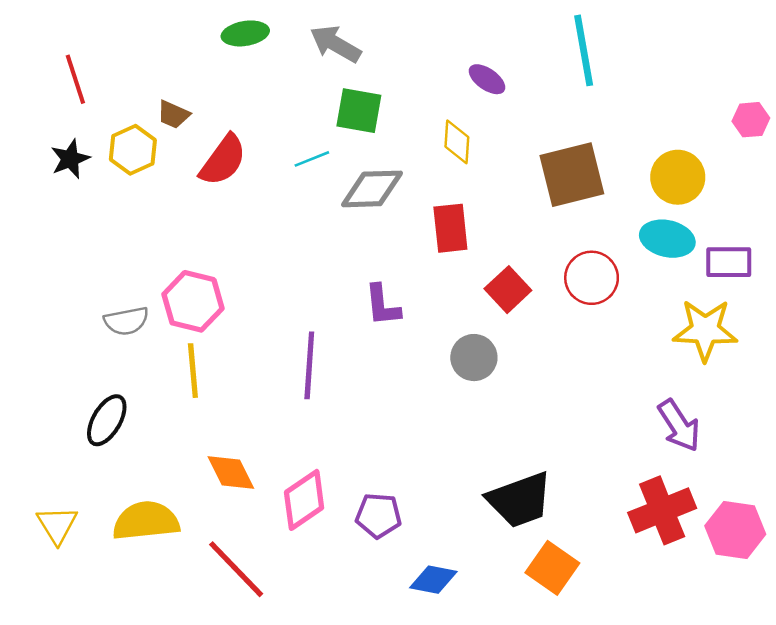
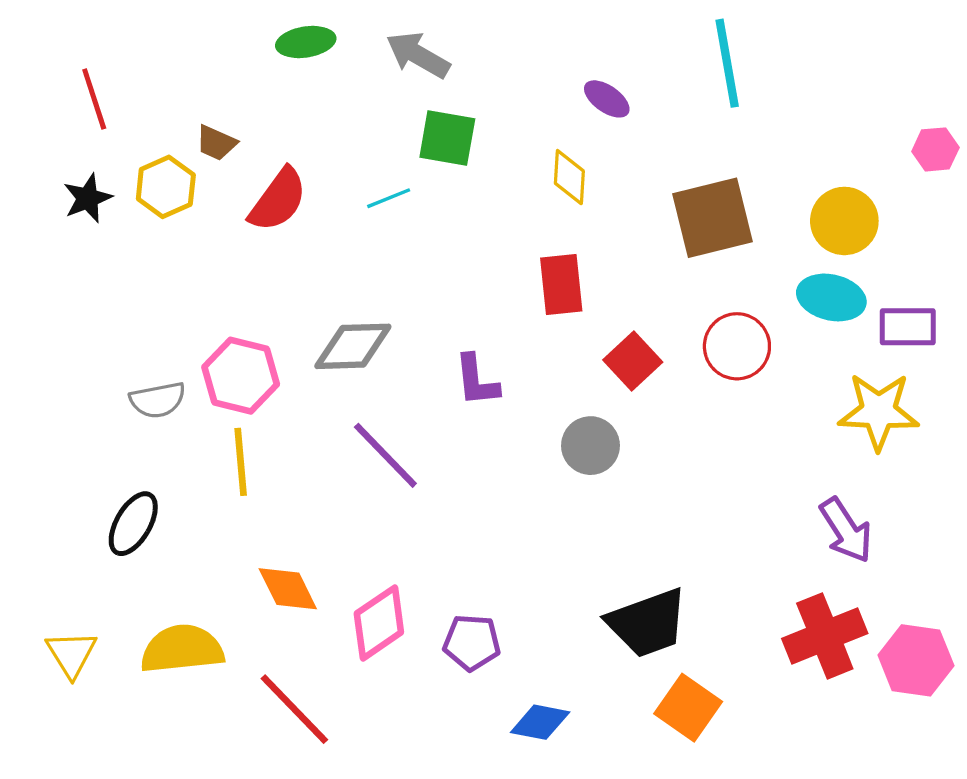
gray diamond: (372, 189) -> (353, 346), moved
purple line: (309, 365) -> (385, 455), turned -48

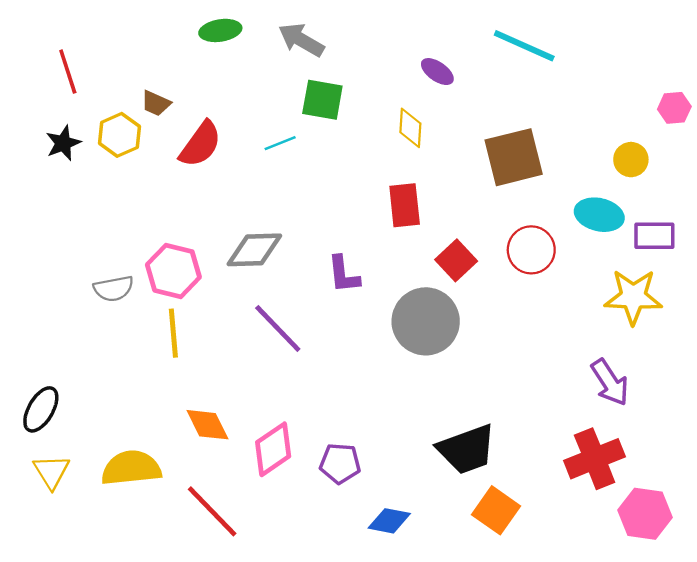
cyan line: (727, 63) -> (524, 46), turned -56
yellow circle: (844, 221) -> (631, 160), moved, size x0.7
gray circle: (590, 446) -> (426, 321), size x1.6
black ellipse: (133, 524) -> (41, 409), moved
pink hexagon: (916, 660) -> (645, 514), moved

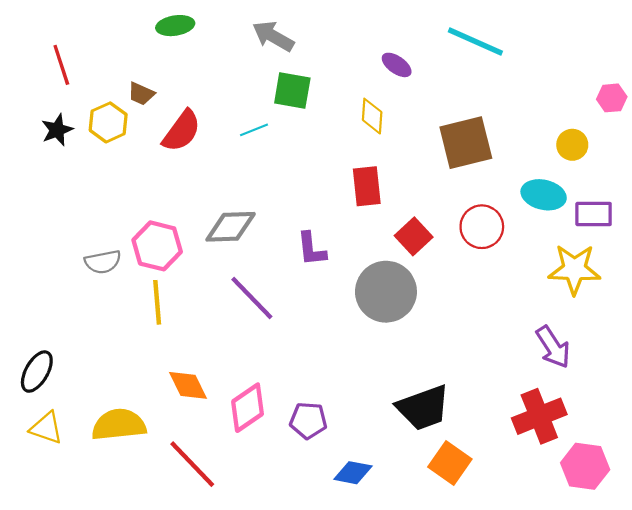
green ellipse: (220, 30) -> (175, 26), moved
yellow triangle: (51, 472) -> (46, 428), turned -39

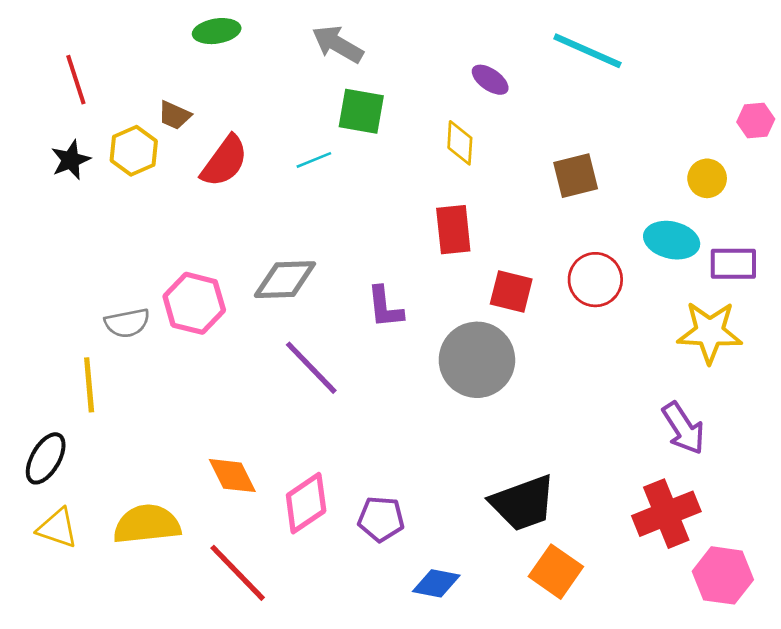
brown square: (466, 143) -> (576, 176), size x0.7
red square: (414, 236) -> (511, 291), turned -33
yellow line: (157, 302) -> (89, 385), moved

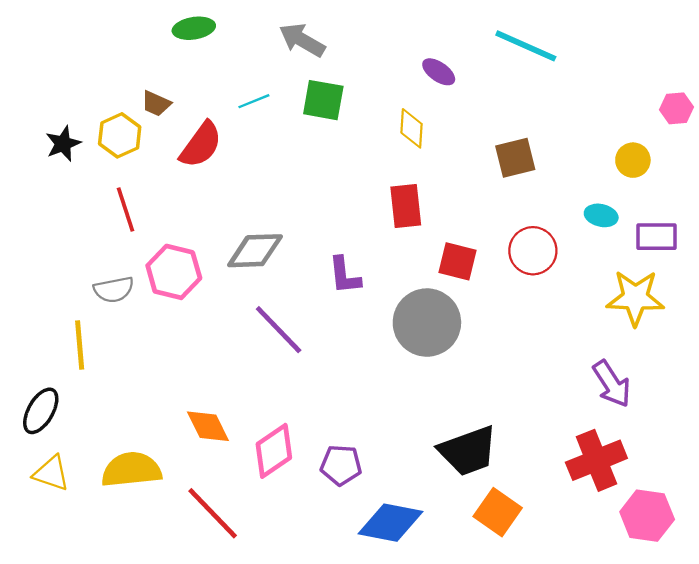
red line: (76, 80) -> (126, 210), moved
cyan line: (314, 160) -> (254, 101), moved
cyan ellipse: (672, 240) -> (601, 215), size x0.7
blue diamond: (436, 583) -> (390, 523), size x1.5

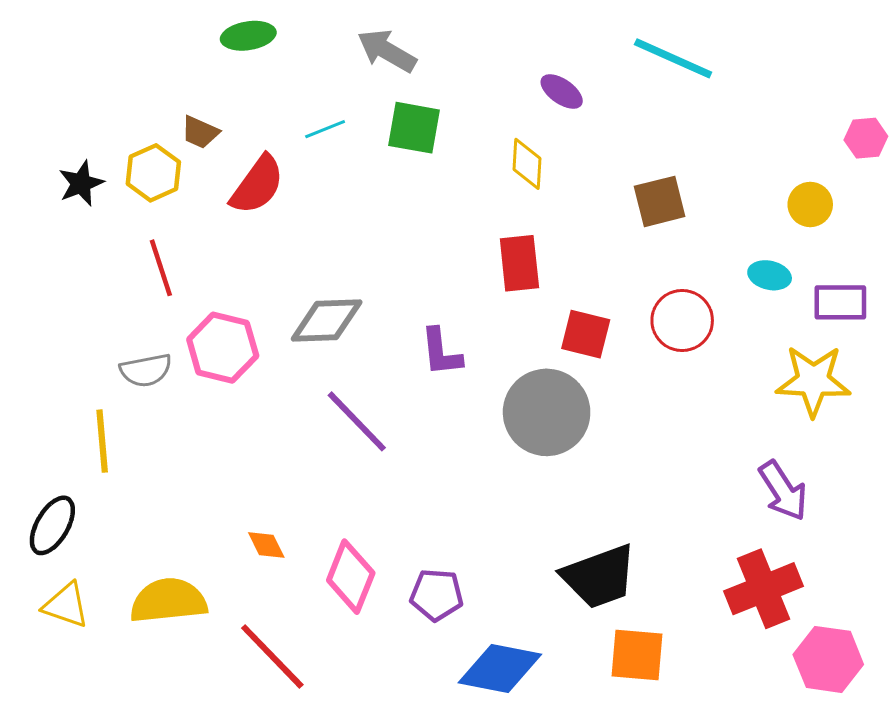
orange diamond: (208, 426) -> (266, 545), size x0.7
pink diamond: (274, 451) -> (351, 577), turned -34
orange square: (498, 512) -> (637, 655), turned -30

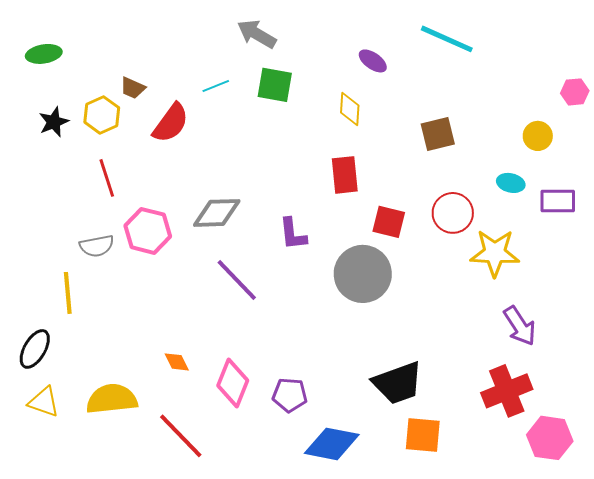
green ellipse: (248, 36) -> (44, 54), moved
yellow star: (813, 381) -> (495, 253), moved

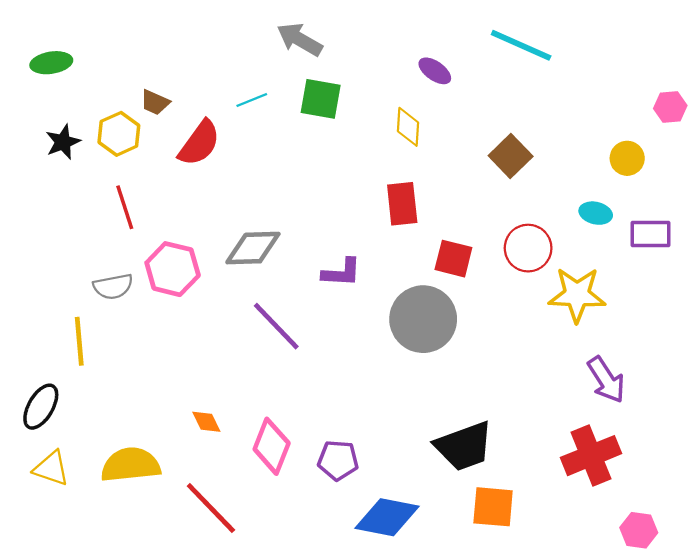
brown square: (438, 134) -> (511, 156), turned -30
purple L-shape: (293, 234) -> (342, 273), turned -81
pink hexagon: (550, 438) -> (639, 530), moved, size x0.7

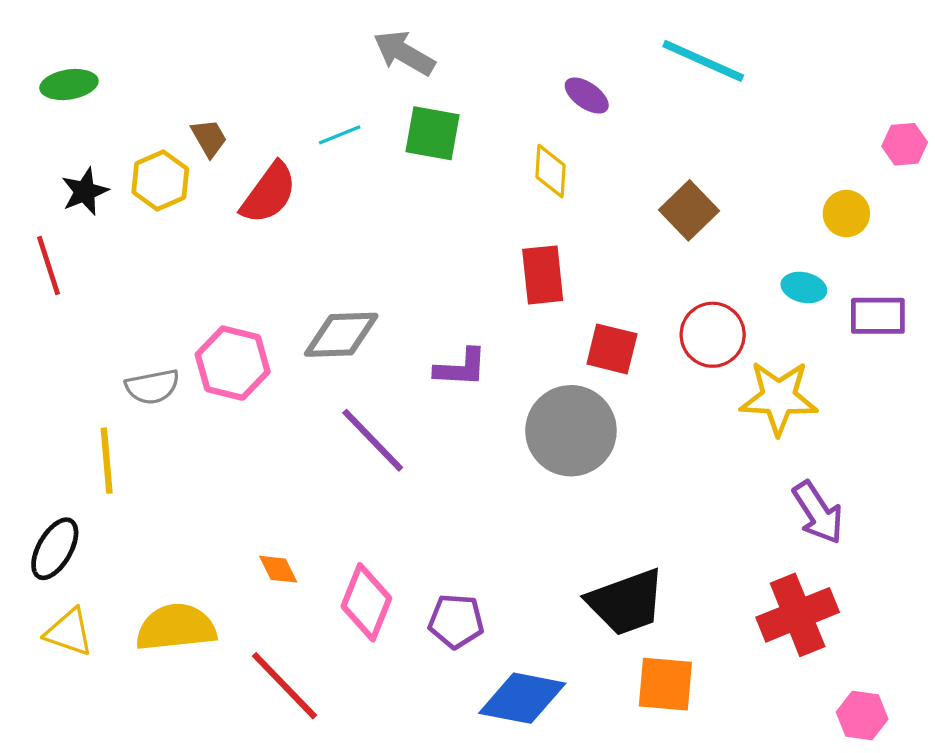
brown trapezoid: (155, 102) -> (209, 138), turned -144
red line: (125, 207) -> (49, 265), moved

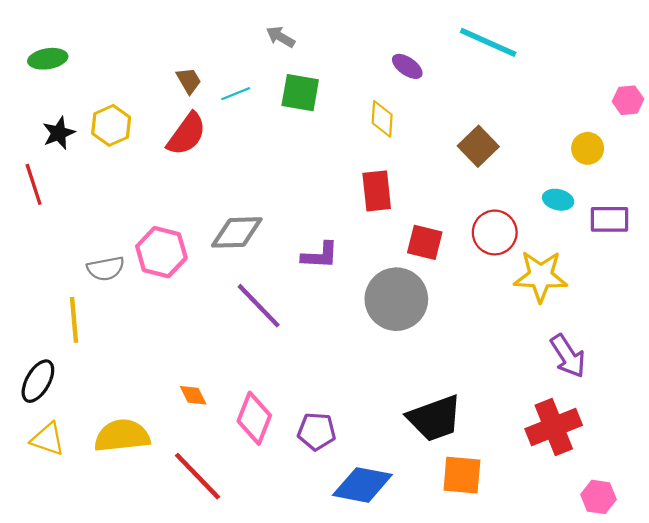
gray arrow: (404, 53) -> (281, 37), size x0.7
brown trapezoid: (209, 138) -> (189, 81), moved

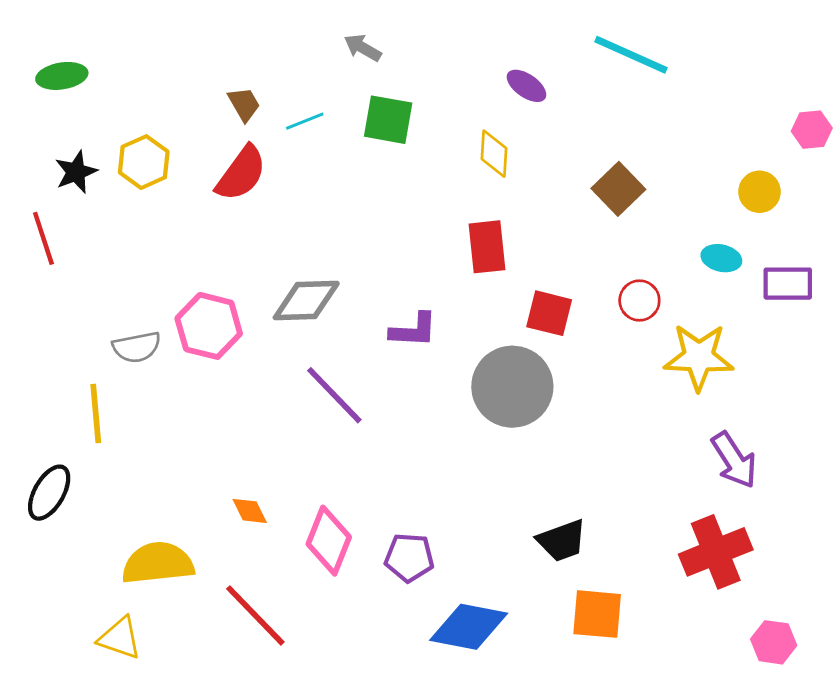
red circle: (495, 232) -> (639, 301), size x0.7
black trapezoid: (435, 418) -> (562, 541), size x0.7
yellow triangle: (48, 439) -> (120, 638), moved

